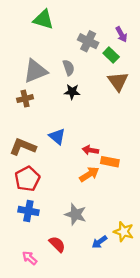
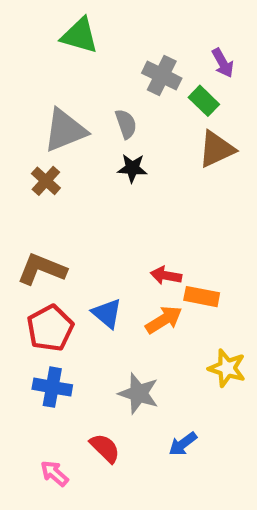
brown triangle: (118, 81) -> (216, 149), turned 40
brown cross: (25, 99) -> (46, 181), turned -35
blue triangle: (57, 136) -> (107, 313), moved
yellow star: (124, 232) -> (227, 368), moved

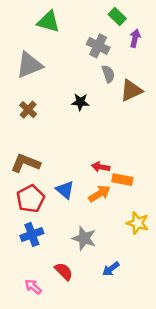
purple arrow: (223, 63) -> (135, 38), turned -138
green rectangle: (204, 101) -> (117, 17), moved
gray semicircle: (126, 124) -> (108, 74), moved
gray triangle: (65, 130) -> (29, 65), moved
blue cross: (52, 387) -> (32, 234), turned -30

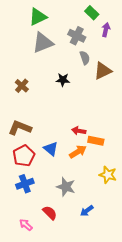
green triangle: (48, 22) -> (38, 17), turned -42
gray triangle: (29, 65) -> (43, 43), moved

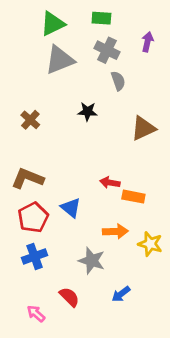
green rectangle: (92, 13) -> (101, 18), moved, turned -40
brown triangle: (103, 71) -> (143, 128), moved
orange arrow: (78, 152) -> (115, 231), moved, turned 30

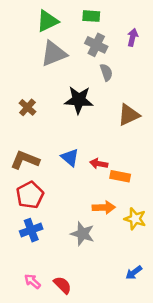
black star: (87, 112) -> (79, 100), size x1.6
blue triangle: (71, 208) -> (70, 157), moved
blue arrow: (121, 294) -> (134, 273), moved
red semicircle: (69, 297) -> (62, 285), moved

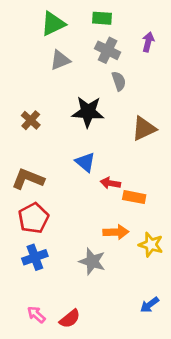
gray triangle: (54, 54) -> (60, 60), size x0.7
blue triangle: (70, 157) -> (85, 162), moved
red semicircle: (62, 285) -> (70, 319), turned 96

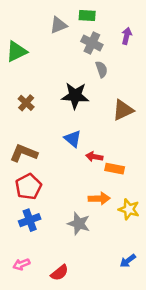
green triangle: (53, 24) -> (17, 51), moved
gray triangle: (60, 60) -> (58, 25), moved
pink arrow: (36, 315) -> (21, 264), moved, turned -63

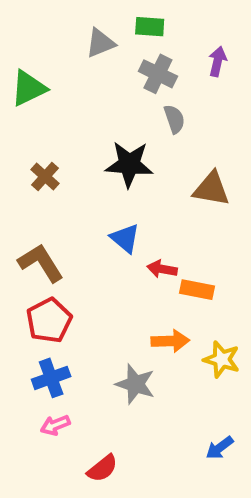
brown triangle: (123, 110) -> (211, 189), turned 35
brown L-shape: (24, 153) -> (41, 263), turned 36
pink arrow: (21, 264) -> (55, 425), moved

